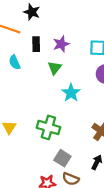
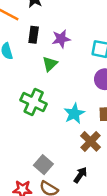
cyan star: (71, 93) -> (74, 114), moved
green cross: (48, 127) -> (34, 102), moved

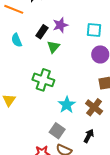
black rectangle: (34, 35) -> (42, 32), moved, turned 32
cyan star: (74, 114) -> (67, 105), moved

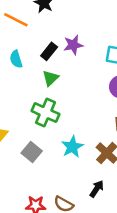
green triangle: (53, 47) -> (50, 78), moved
gray square: (57, 131) -> (32, 152), moved

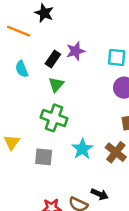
gray square: (32, 152) -> (44, 157), turned -30
black arrow: (97, 189) -> (100, 194), moved, turned 84

